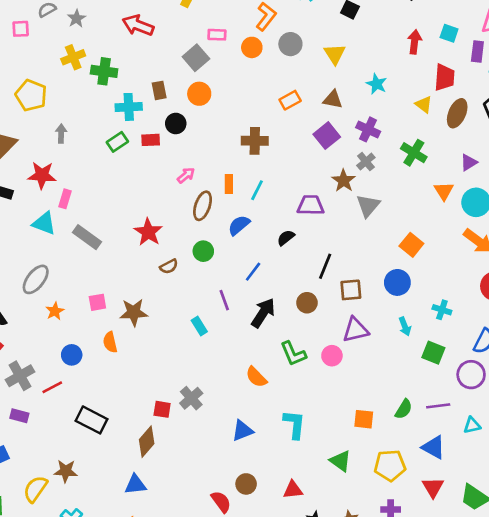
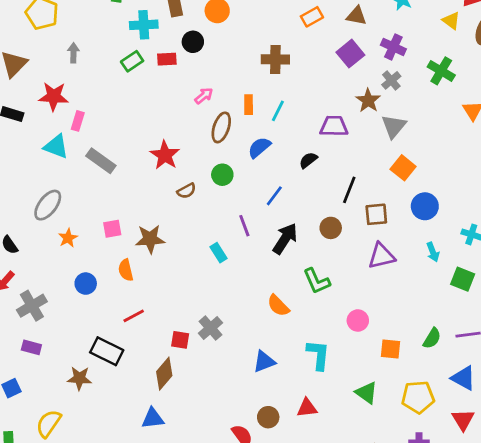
orange square: (411, 245) -> (403, 168), moved
pink circle: (332, 356) -> (358, 321), moved
red line: (52, 387) -> (134, 316), moved
brown star: (66, 471) -> (79, 378), moved
red triangle: (293, 490) -> (307, 408), moved

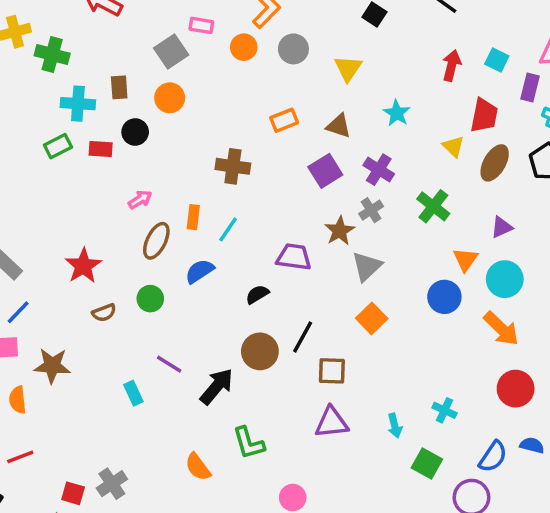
blue line: (274, 196) -> (18, 312), moved
blue circle: (425, 206) -> (444, 297), moved
purple line: (244, 226) -> (169, 364), turned -45
brown circle: (331, 228) -> (260, 351), moved, size x1.4

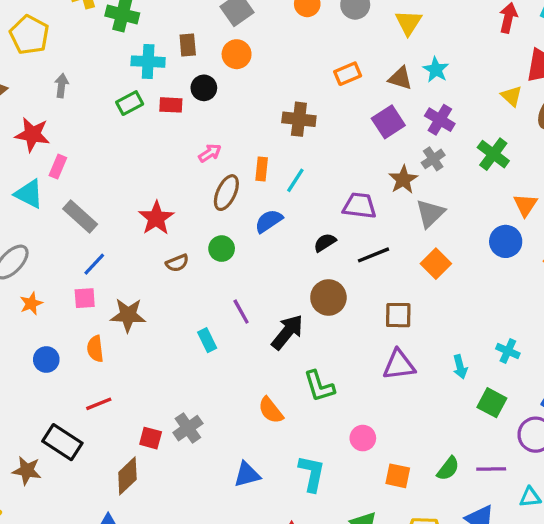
cyan star: (397, 113) -> (436, 70), moved
black line: (303, 337) -> (374, 255), moved, turned 40
purple line: (169, 364) -> (241, 312), turned 30

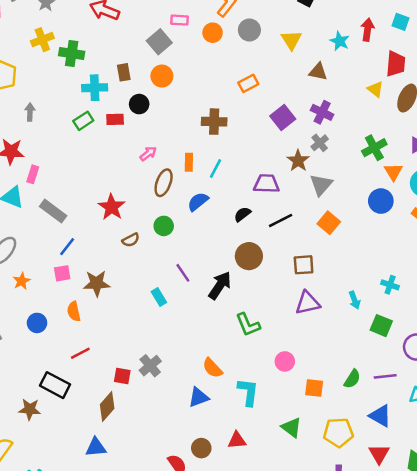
cyan star: (436, 70) -> (340, 41), moved
brown triangle: (400, 78) -> (318, 72), moved
green cross: (493, 154) -> (374, 148), moved, turned 30
orange semicircle: (271, 410) -> (212, 368), moved

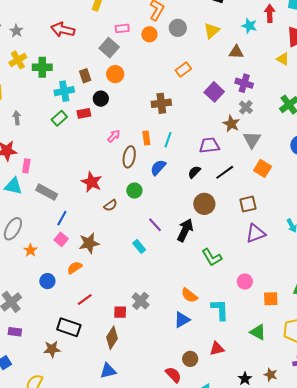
yellow triangle: (291, 40) -> (212, 31), turned 30
pink square: (62, 273) -> (61, 239), turned -32
orange semicircle: (74, 311) -> (75, 268), turned 77

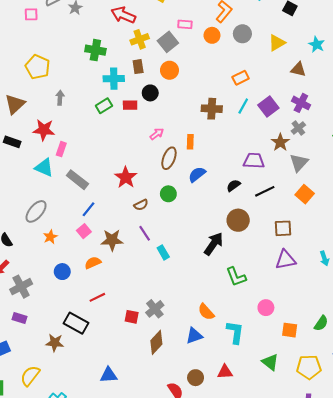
yellow cross: (18, 60) -> (140, 39), moved
cyan line: (168, 140) -> (243, 106), moved
purple line: (155, 225) -> (145, 233), moved
brown diamond: (112, 338) -> (156, 342), moved

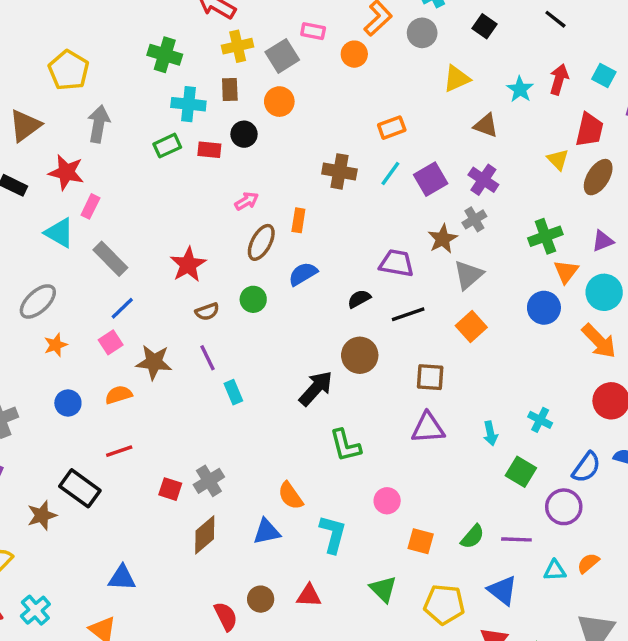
gray circle: (242, 34) -> (422, 33), moved
gray arrow: (60, 98) -> (99, 124), size x1.5
brown star: (55, 343) -> (42, 515), turned -30

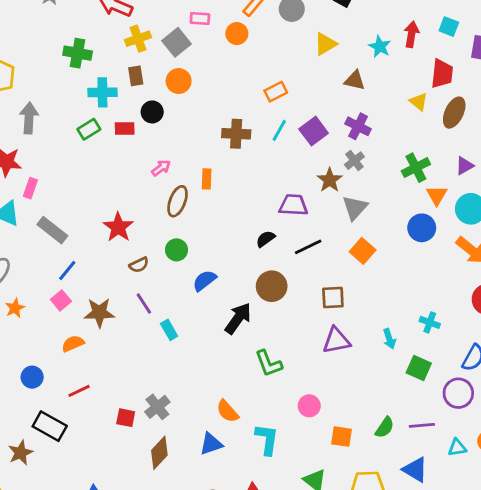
blue semicircle: (303, 274) -> (204, 281), moved
blue circle: (68, 403) -> (32, 377), moved

